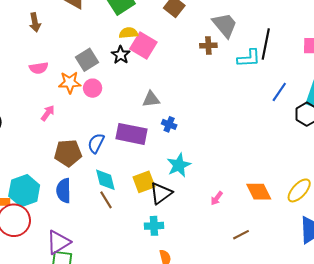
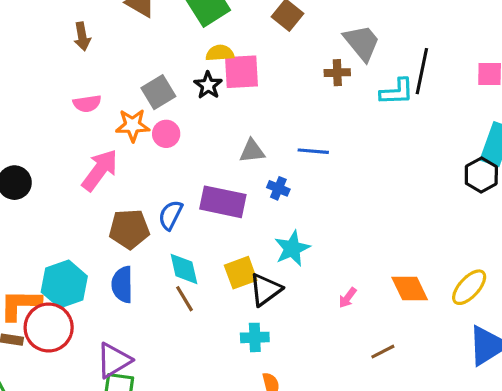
pink square: (143, 46) -> (242, 72), turned -35
blue line: (279, 92) -> (313, 151), moved, turned 60
pink arrow: (48, 113) -> (100, 170), size x1.8

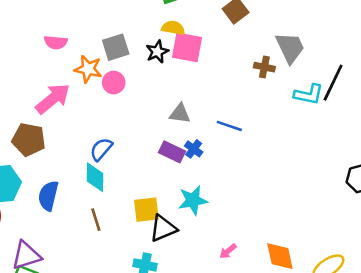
purple rectangle: (223, 202) -> (172, 152), moved, size x0.7
brown pentagon: (129, 229) -> (29, 140), moved
cyan diamond: (184, 269) -> (95, 177), moved

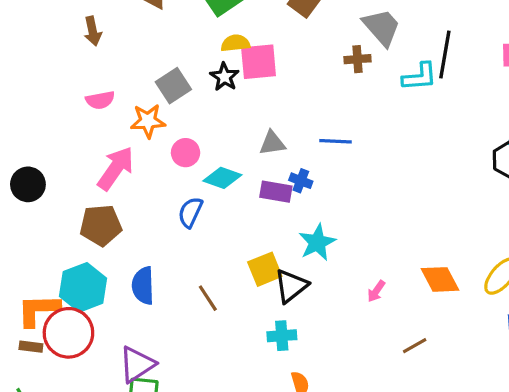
pink circle: (114, 83) -> (186, 153), moved
cyan diamond: (95, 177) -> (222, 178), moved, turned -56

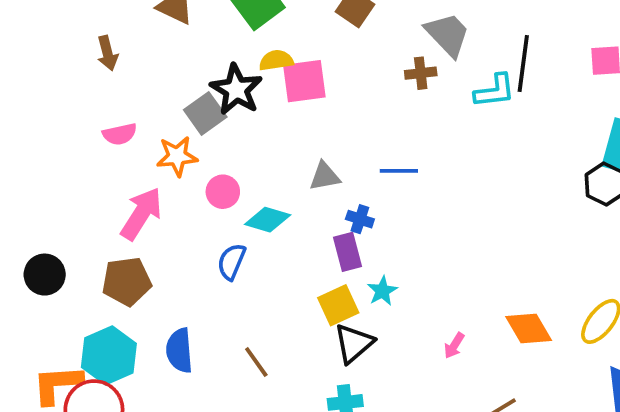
black star: (224, 77) -> (236, 89), moved, size x1.5
black circle: (28, 184) -> (45, 275), moved
purple rectangle: (276, 192) -> (348, 252), moved, turned 68
cyan star: (317, 242) -> (382, 291), size x0.7
yellow square: (265, 269) -> (338, 305), moved

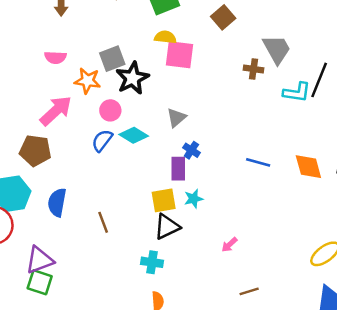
black star: (236, 89) -> (132, 78), moved
blue line: (399, 171) -> (258, 162), moved
gray triangle: (325, 176) -> (176, 118), turned -45
blue semicircle: (231, 262) -> (102, 140), moved
orange diamond: (529, 328) -> (308, 167), moved

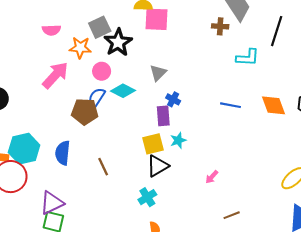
cyan L-shape: (297, 92) -> (248, 57), moved
brown pentagon: (35, 151) -> (85, 112), moved
cyan cross: (152, 262) -> (147, 197), turned -36

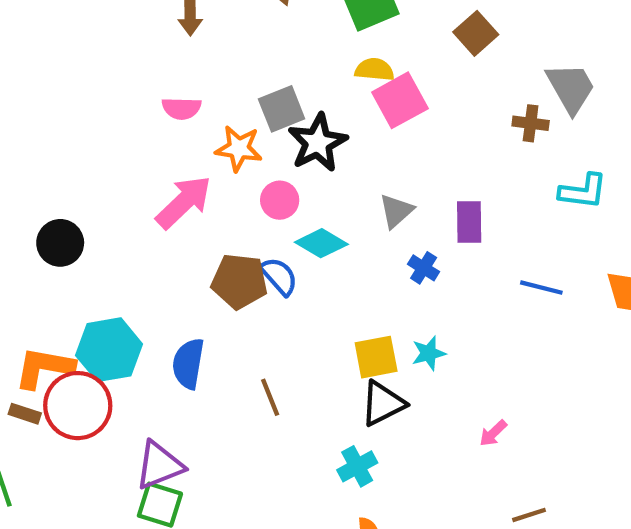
pink square: (156, 19) -> (400, 100), turned -35
blue semicircle: (97, 97) -> (279, 276), moved, turned 102
purple rectangle: (163, 116) -> (469, 222), moved

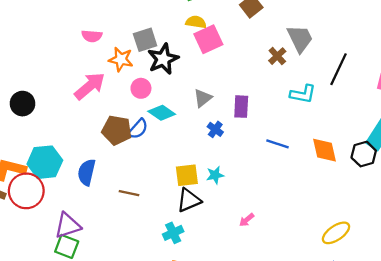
brown cross: (531, 123) -> (277, 56), turned 36
blue semicircle: (279, 276) -> (138, 129), turned 80
brown line: (270, 397) -> (129, 193), turned -60

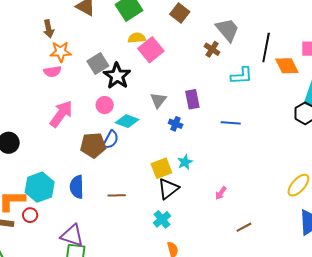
orange star: (121, 59) -> (61, 52), moved
orange diamond: (324, 150) -> (287, 66), moved
red circle: (26, 191) -> (30, 215), size x0.5
purple triangle: (68, 226) -> (72, 235), turned 50

